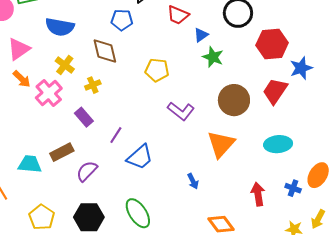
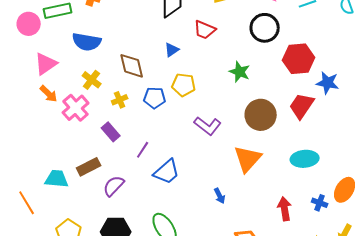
blue pentagon: (122, 20) -> (155, 98), moved
blue triangle: (201, 35) -> (172, 50), moved
blue star: (301, 68) -> (328, 83), turned 30

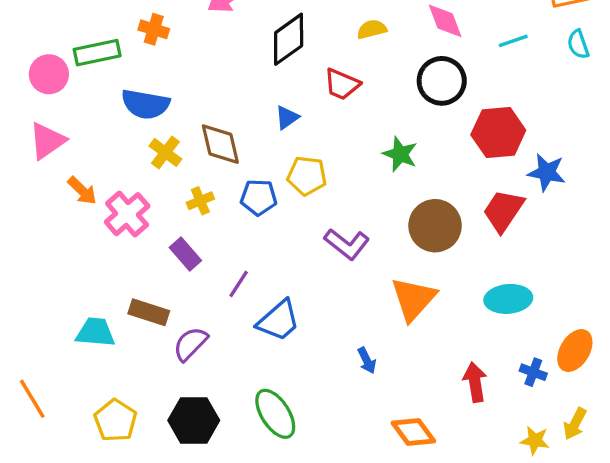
pink triangle: (46, 64) -> (47, 141), moved
yellow cross: (92, 80) -> (165, 152), moved
brown rectangle: (89, 167) -> (149, 312), turned 45
orange line: (27, 203) -> (32, 399), moved

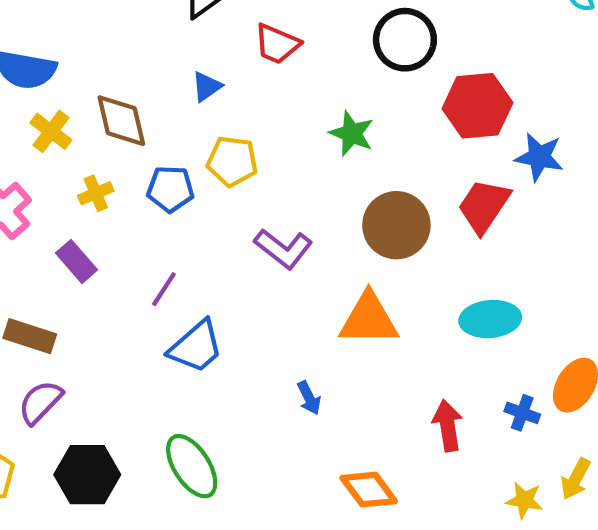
purple line: (239, 284) -> (164, 289), moved
orange triangle: (413, 299) -> (369, 319), turned 48
purple semicircle: (190, 344) -> (40, 402), moved

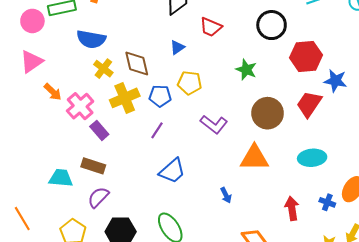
yellow cross: (96, 193) -> (125, 98), size x1.8
purple rectangle: (77, 261) -> (99, 130), moved
purple line: (164, 289) -> (157, 130), moved

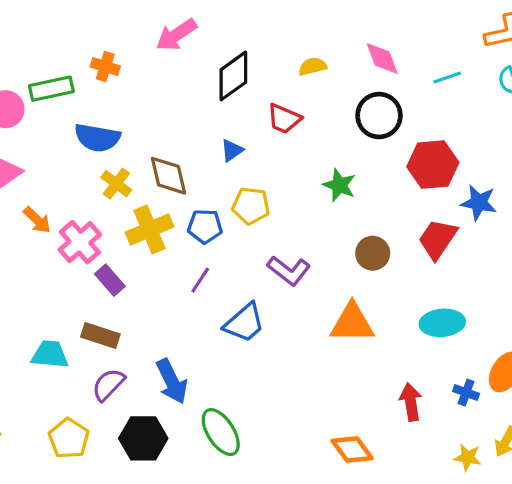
brown circle: (268, 113) -> (373, 253), size x0.7
blue trapezoid: (172, 171) -> (244, 323), moved
blue arrow: (226, 195) -> (172, 381), moved, size x1.8

